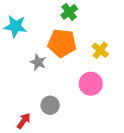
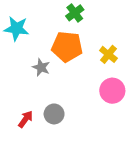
pink circle: (91, 84) -> (112, 91), moved
red arrow: (24, 121) -> (26, 119), moved

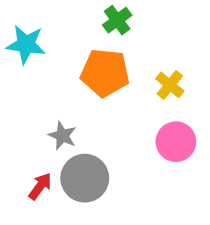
gray star: (41, 67) -> (62, 136), moved
gray circle: (54, 114) -> (85, 178), size x1.5

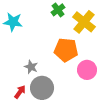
orange pentagon: (105, 73) -> (66, 50), moved
yellow cross: (170, 85) -> (84, 22), moved, size x1.6

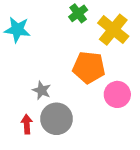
red arrow: (20, 92) -> (27, 124), turned -40

